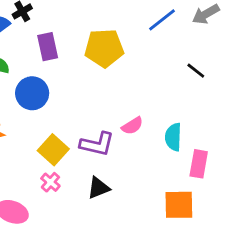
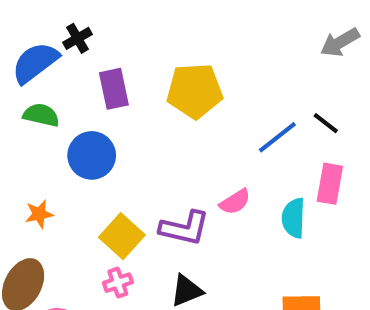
blue line: (162, 20) -> (277, 137), moved
pink rectangle: (199, 164) -> (330, 184), moved
pink cross: (50, 182) -> (118, 283), turned 30

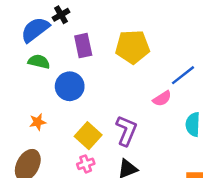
pink semicircle: (235, 202) -> (162, 99), moved
purple L-shape: (185, 228) -> (126, 131), turned -80

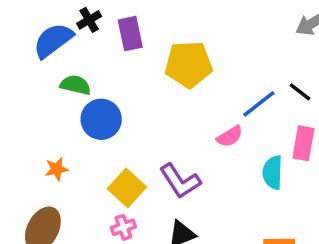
purple rectangle: (83, 46) -> (130, 34), moved
green semicircle: (39, 62) -> (75, 85), moved
purple L-shape: (126, 131) -> (180, 181), turned 124

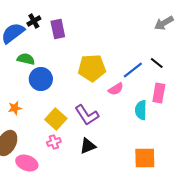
yellow pentagon: (189, 64) -> (92, 68), moved

